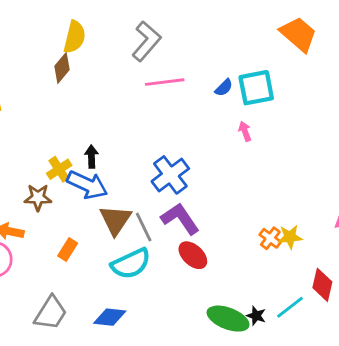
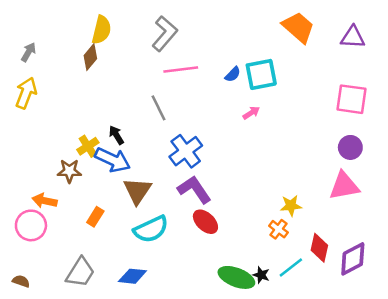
pink arrow: (245, 131) -> (251, 113), turned 77
black arrow: (91, 157) -> (116, 135), turned -30
gray line: (144, 227) -> (158, 108), moved
orange cross: (270, 238) -> (279, 229), moved

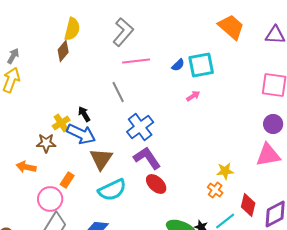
gray arrow: (28, 52) -> (13, 56), moved
pink circle: (31, 225) -> (50, 199), moved

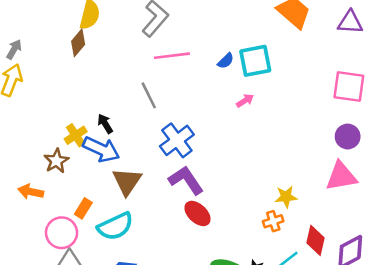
brown star: (46, 143) -> (56, 161), turned -30
cyan semicircle: (112, 190) -> (115, 226), moved
orange cross: (215, 190) -> (273, 221), turned 35

